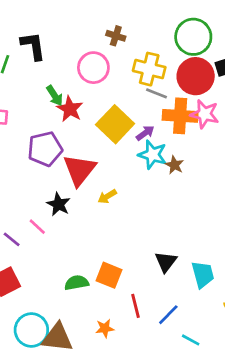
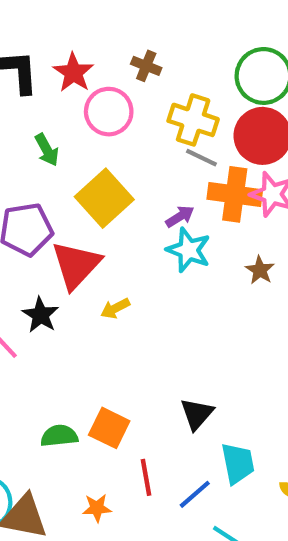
red star: (70, 109) -> (73, 73), moved
yellow square: (115, 124) -> (104, 198), moved
brown star: (174, 165) -> (260, 270), moved
cyan trapezoid: (203, 274) -> (238, 463), moved

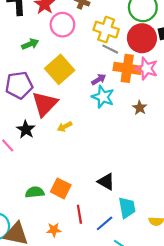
green arrow: (47, 150) -> (30, 44), turned -84
black triangle: (197, 414) -> (106, 182), turned -42

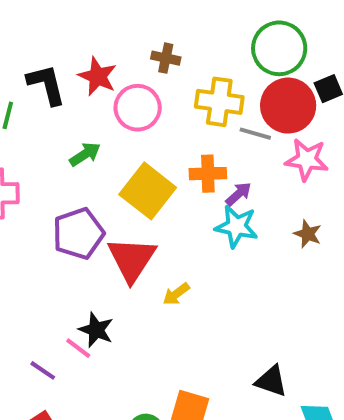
gray line: (110, 49) -> (255, 134), moved
orange cross: (127, 68) -> (208, 174), moved, size x0.7
purple arrow: (99, 79) -> (238, 194), moved
black star: (26, 129) -> (96, 330), moved

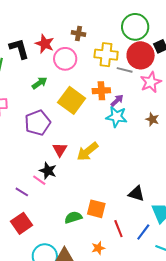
pink star: (307, 160) -> (151, 82), turned -30
red triangle: (132, 259) -> (60, 150), moved, size x0.6
yellow arrow: (176, 294) -> (87, 152), size x1.6

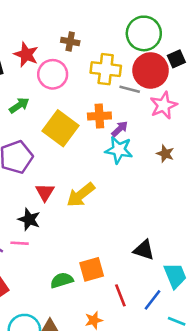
pink line: (39, 180) -> (20, 243), moved, turned -32
orange square: (96, 209) -> (92, 269), turned -30

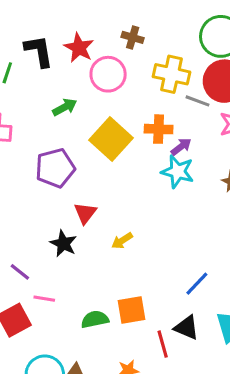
yellow arrow: (81, 195) -> (122, 241), moved, size x0.6
pink line: (20, 243) -> (44, 299), moved
black triangle: (144, 250) -> (187, 327), moved
blue line: (152, 300) -> (197, 284), moved

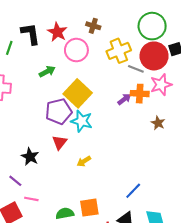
yellow cross: (171, 74) -> (119, 51), turned -35
orange cross: (159, 129) -> (140, 94), moved
purple pentagon: (55, 168) -> (59, 111), moved
cyan star: (178, 172) -> (82, 121), moved
black star: (63, 243) -> (30, 157), moved

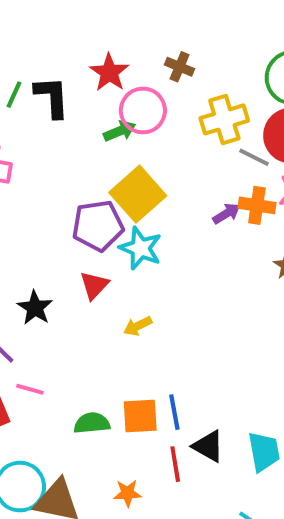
black L-shape: (31, 34) -> (52, 97), moved
green arrow: (47, 72) -> (120, 131), moved
blue line: (133, 191) -> (174, 412), moved, turned -60

